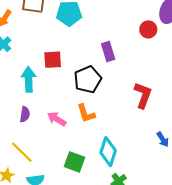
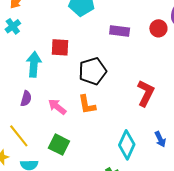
purple rectangle: (108, 51) -> (120, 31), moved, turned -72
cyan diamond: (108, 152) -> (127, 145), moved
green square: (74, 162) -> (59, 145), moved

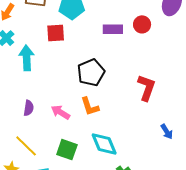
red circle: (158, 28) -> (142, 24), moved
red square: (60, 47) -> (56, 33), moved
cyan arrow: (34, 64) -> (27, 58), moved
cyan diamond: (127, 145) -> (104, 144), moved, turned -40

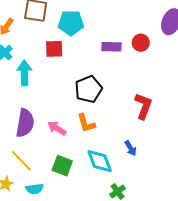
purple semicircle: (29, 108) -> (25, 123), size x1.8
blue arrow: (167, 132) -> (131, 148), moved

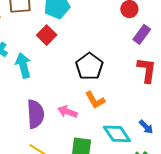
purple rectangle: (111, 47) -> (142, 34), moved, turned -42
red square: (54, 49) -> (47, 35), turned -30
blue arrow: (131, 148) -> (146, 127), moved

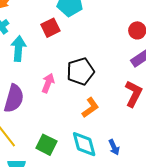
orange L-shape: (95, 100) -> (90, 108), moved, turned -115
pink arrow: (68, 112) -> (48, 83), moved, turned 72

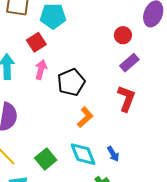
pink arrow: (48, 83) -> (41, 70), moved
green square: (46, 145) -> (46, 159), turned 30

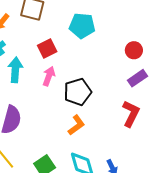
cyan pentagon: (53, 16) -> (82, 26), moved
orange L-shape: (85, 117) -> (76, 125), moved

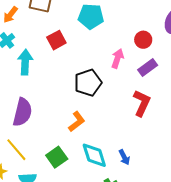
pink arrow: (49, 76) -> (118, 58), moved
orange L-shape: (76, 125) -> (77, 122), moved

